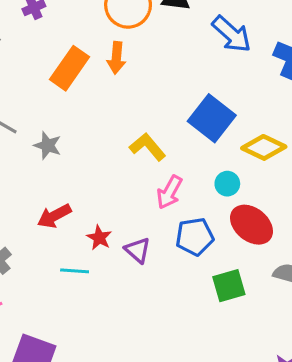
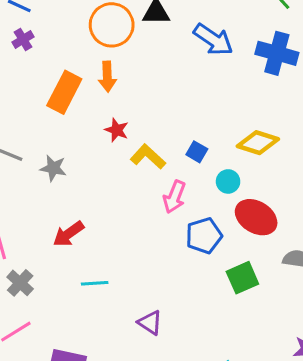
blue square: (212, 118) -> (197, 152), moved, size x0.5
red star: (99, 238) -> (117, 130), moved
purple triangle: (138, 250) -> (150, 323), moved

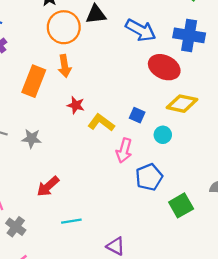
red ellipse: (256, 217) -> (164, 67), moved

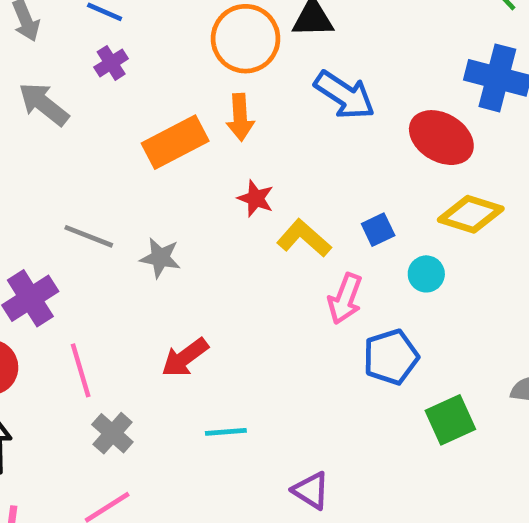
blue arrow: (141, 30) -> (345, 95), moved
orange rectangle: (34, 81) -> (175, 142), turned 36
blue square: (137, 115) -> (378, 230), turned 35

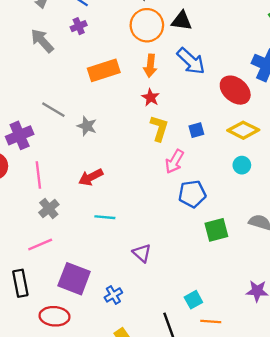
orange arrow: (240, 117) -> (150, 66), moved
red star: (256, 198) -> (151, 97), moved
yellow L-shape: (304, 238) -> (159, 128), turned 56
cyan circle: (426, 274) -> (242, 165), moved

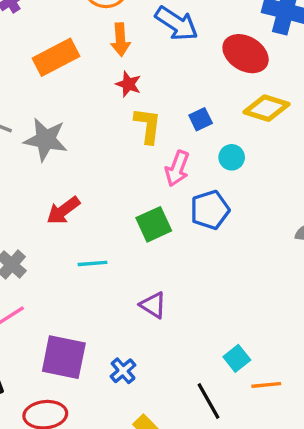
gray star: (87, 126) -> (46, 140), size x1.5
cyan circle: (242, 165) -> (232, 157), moved
green square: (216, 230) -> (154, 224), moved

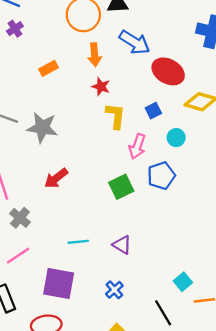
red ellipse: (246, 54) -> (168, 71), moved
orange rectangle: (56, 57) -> (49, 68), size x0.6
cyan line: (92, 263) -> (78, 242), moved
blue cross: (123, 371) -> (114, 290), moved

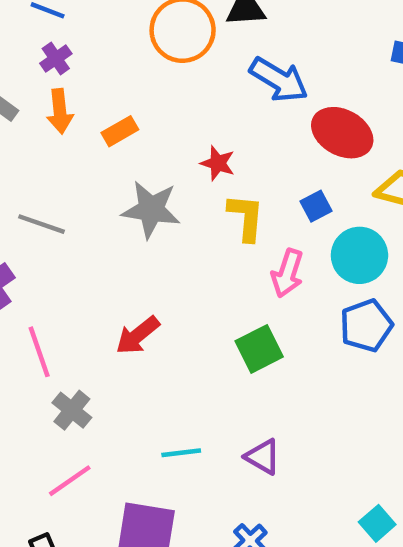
orange arrow: (95, 55) -> (60, 111), moved
gray star: (42, 128) -> (151, 209), moved
cyan circle: (176, 138) -> (359, 255), size x1.6
blue pentagon: (161, 176) -> (366, 326), moved

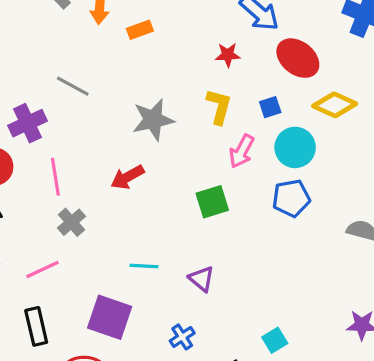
red star: (218, 163) -> (228, 55), moved, turned -30
gray star: (151, 209) -> (153, 120), moved, turned -30
pink line: (70, 481) -> (42, 270), moved

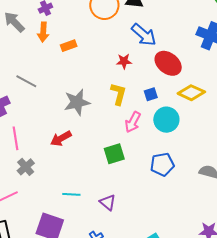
blue pentagon: (291, 198) -> (162, 164), moved

